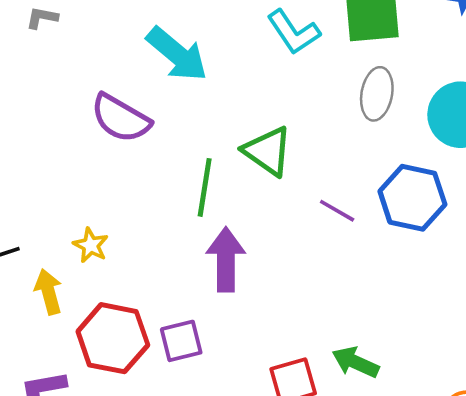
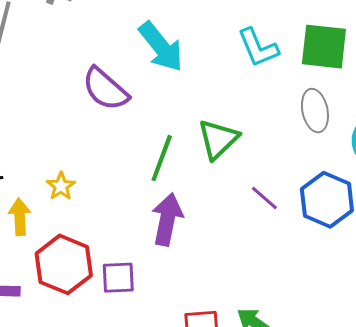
gray ellipse: (377, 94) -> (315, 111), turned -33
green triangle: (268, 151) -> (218, 139), turned 30

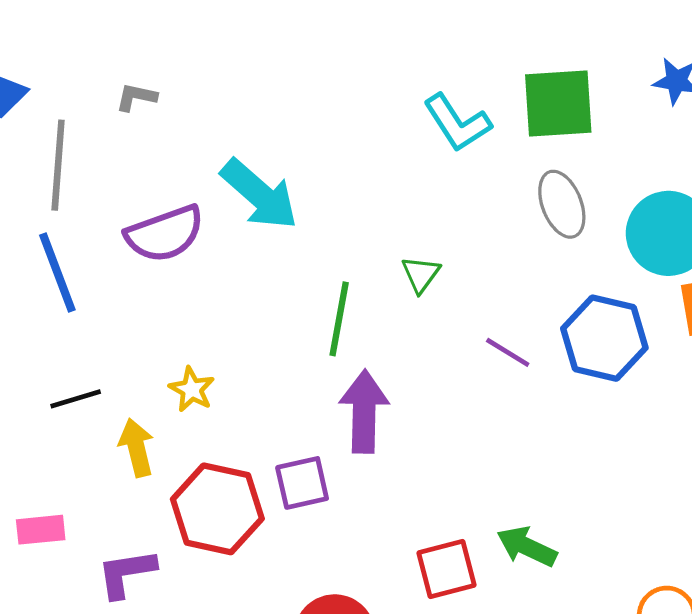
cyan arrow: (161, 47) -> (259, 194), moved
purple semicircle: (105, 89) -> (165, 234), moved, turned -51
green triangle: (218, 139) -> (421, 274), size x0.6
purple square: (118, 278) -> (302, 483), moved

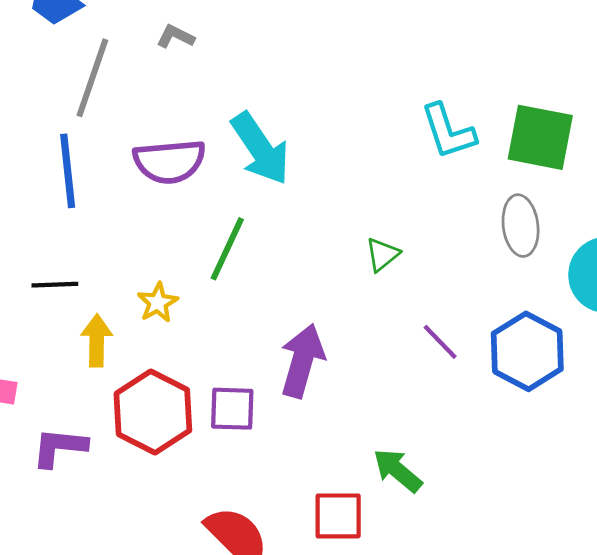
green line: (339, 319) -> (227, 249), moved
green arrow: (527, 547) -> (398, 470), moved

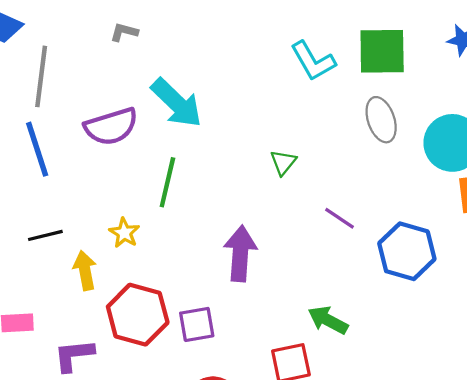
gray L-shape: (175, 36) -> (124, 32), moved
blue hexagon: (527, 351) -> (407, 251), moved
purple square: (232, 409) -> (197, 324), moved

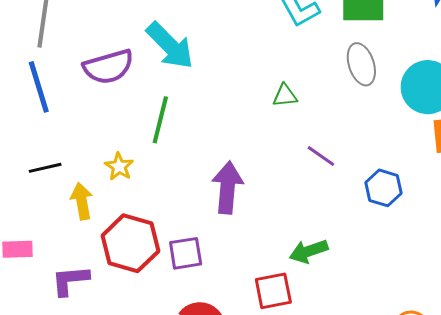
green triangle: (283, 162) -> (285, 96), moved, turned 44
blue hexagon: (407, 251) -> (384, 188), size x0.7
green arrow: (328, 320) -> (309, 251), turned -48

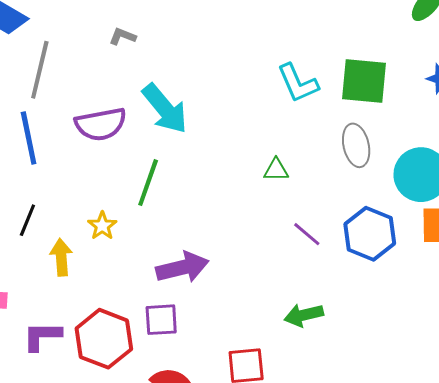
black line: (45, 168) -> (27, 220), turned -60
purple arrow: (227, 188) -> (182, 267), moved, turned 66
blue hexagon: (384, 188) -> (370, 234), moved, size x1.4
red hexagon: (130, 243) -> (104, 339), moved
green arrow: (309, 251) -> (304, 315), moved

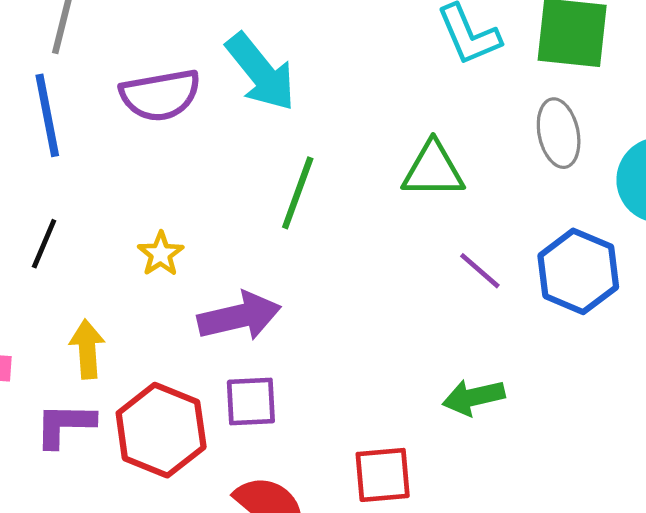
green triangle: (276, 170) -> (433, 170), size x1.6
green line: (148, 183) -> (298, 193), moved
yellow arrow: (61, 257) -> (87, 349), moved
purple arrow: (182, 267) -> (239, 316), moved

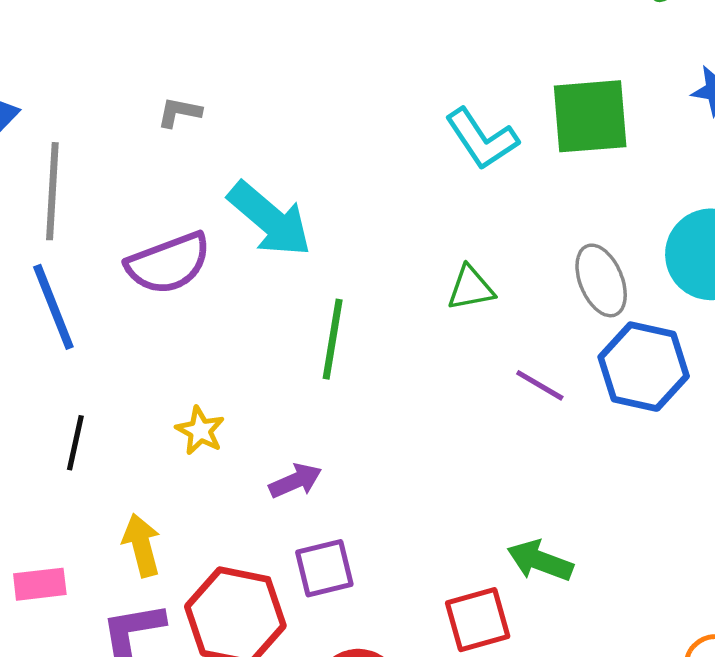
gray ellipse: (559, 133) -> (601, 280), moved
green triangle: (433, 170) -> (471, 288), size x0.7
purple arrow: (239, 316) -> (295, 481), size x0.6
green arrow: (474, 397) -> (540, 561), moved, turned 44

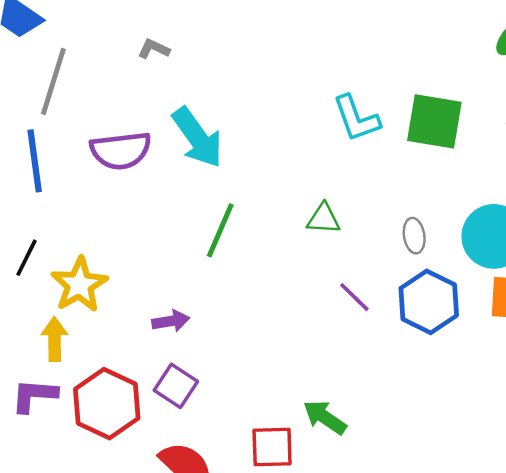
gray ellipse: (601, 280) -> (414, 236), size x0.7
yellow star: (200, 431) -> (79, 285), moved, size x1.6
purple square: (324, 568) -> (176, 386), turned 33

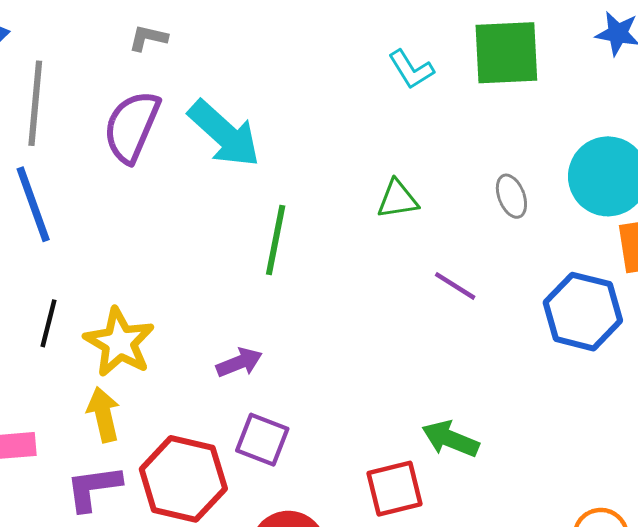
cyan L-shape: (356, 118) -> (411, 69), size x0.7
purple semicircle: (121, 151) -> (132, 127), moved, turned 132
blue hexagon: (429, 302) -> (583, 312), moved

